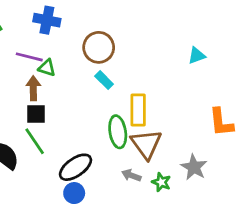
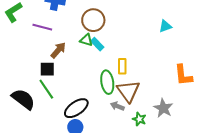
green triangle: (47, 68) -> (86, 40), moved
brown arrow: (33, 88) -> (58, 50), moved, turned 42
yellow rectangle: (138, 110) -> (122, 66), size x0.7
gray arrow: (131, 175) -> (117, 106), moved

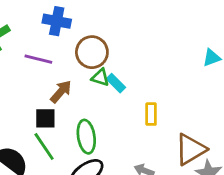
brown circle: (93, 20) -> (92, 52), moved
green ellipse: (107, 82) -> (86, 137), moved
brown triangle: (128, 91) -> (191, 149), moved, turned 35

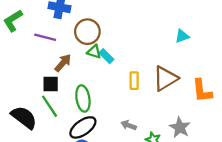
brown triangle: (191, 149) -> (165, 78), moved

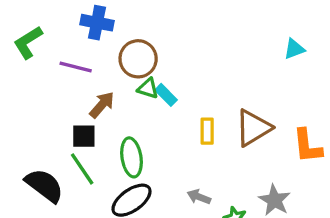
cyan triangle: (182, 36) -> (294, 49), moved

